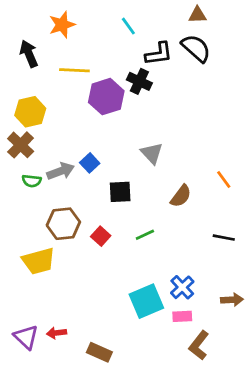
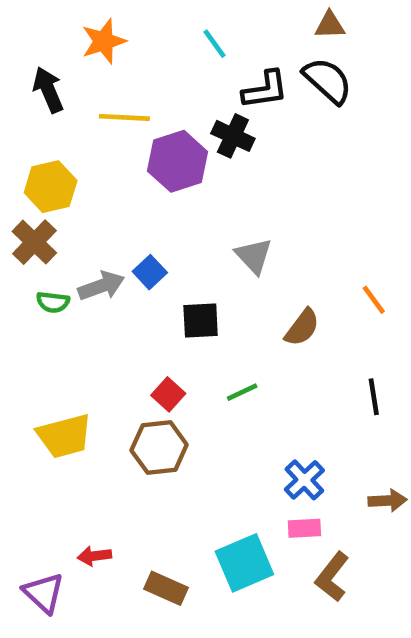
brown hexagon: (63, 224) -> (159, 447), moved
black line: (224, 238) -> (374, 397), turned 70
cyan square: (146, 301) -> (244, 563), moved
purple triangle: (26, 337) -> (44, 593), moved

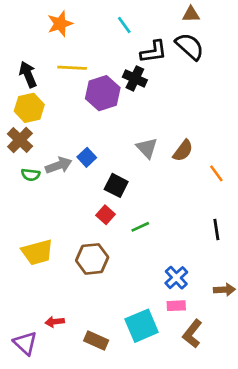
black arrow: (48, 90) -> (28, 74), moved
black square: (201, 321) -> (116, 185), turned 30
brown semicircle: (302, 327) -> (183, 151), moved
red square: (168, 394) -> (105, 215), moved

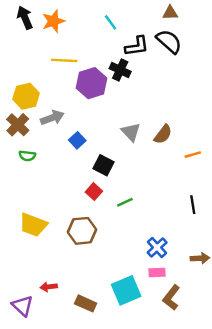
black arrow: (28, 74) -> (25, 18), moved
gray arrow: (59, 165) -> (52, 118), moved
orange line: (216, 173) -> (193, 155), turned -70
yellow trapezoid: (37, 252) -> (33, 225), turned 36

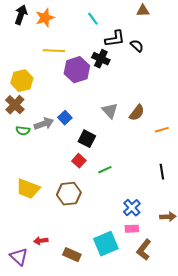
black arrow: (25, 18) -> (21, 15), turned 42
black semicircle: (169, 41) -> (137, 46), moved, size x0.6
gray arrow: (52, 118) -> (44, 124), moved

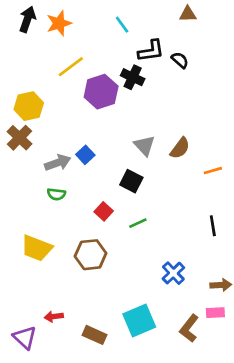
yellow line: (54, 51) -> (71, 67), turned -40
green semicircle: (23, 131) -> (56, 194), moved
black square: (87, 139) -> (131, 181), moved
pink rectangle: (132, 229) -> (215, 313), moved

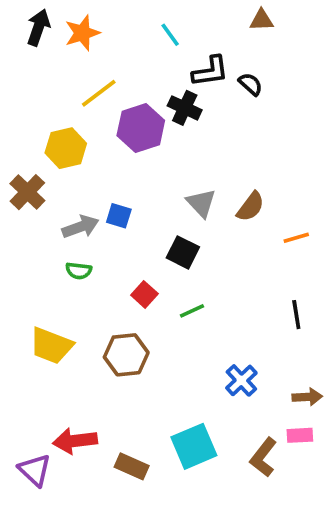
yellow hexagon: (29, 106) -> (66, 148), moved
blue square: (85, 155) -> (119, 216), turned -30
red arrow: (54, 317) -> (75, 441), size x1.6

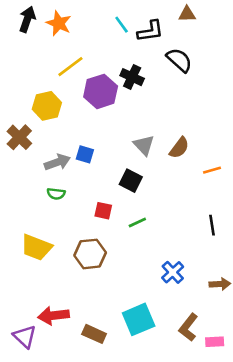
orange star: (82, 33) -> (59, 23), turned -30
black L-shape: (210, 71) -> (150, 31), moved
black semicircle: (251, 84) -> (179, 60), size x1.5
red square: (144, 294) -> (103, 211), turned -30
pink rectangle: (300, 435) -> (215, 342), moved

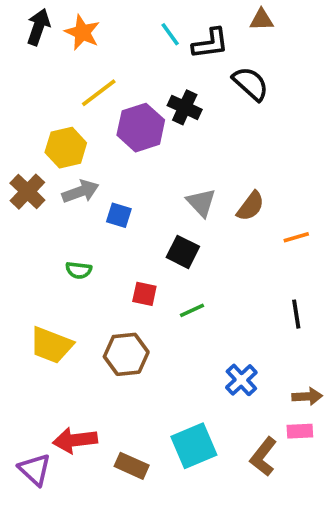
gray arrow: (57, 162) -> (80, 192), moved
pink rectangle: (215, 342) -> (300, 431), moved

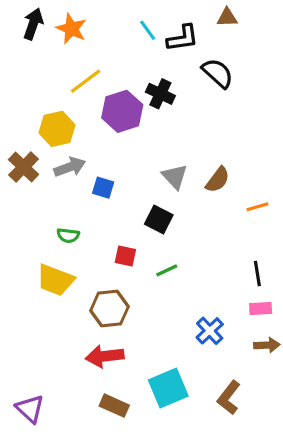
yellow trapezoid: (51, 345) -> (55, 280), moved
pink rectangle: (300, 431) -> (261, 309), moved
red arrow: (75, 440) -> (105, 356), moved

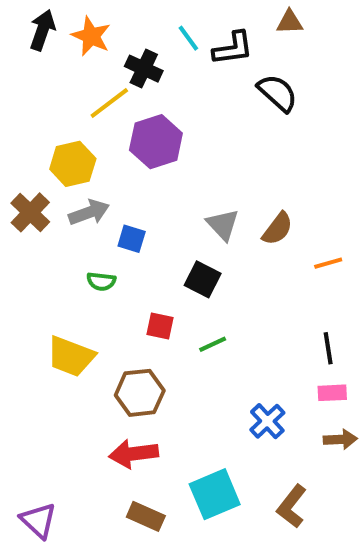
black cross: (160, 94) -> (144, 69), moved
green semicircle: (68, 235) -> (101, 281), moved

